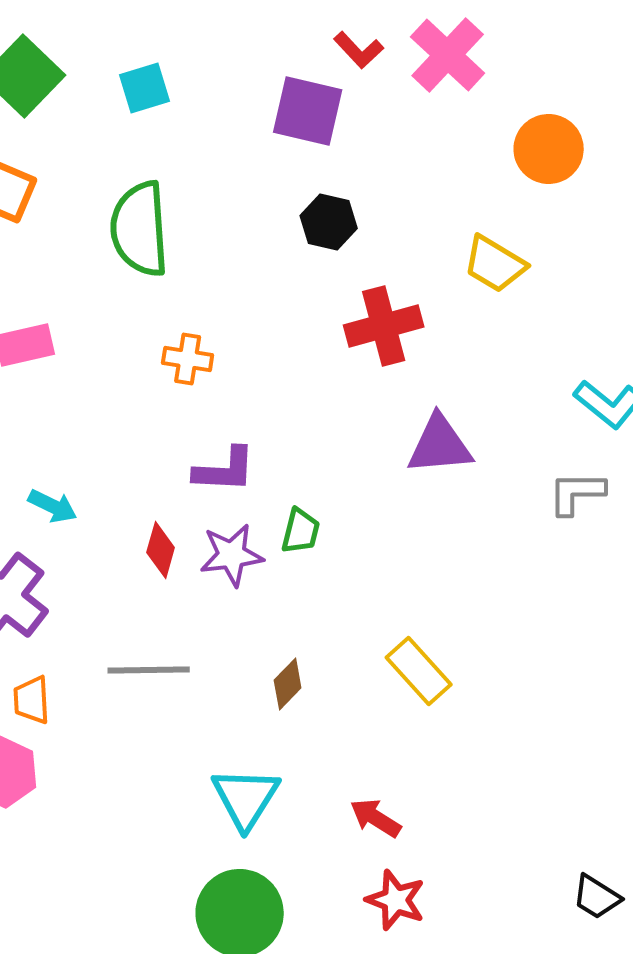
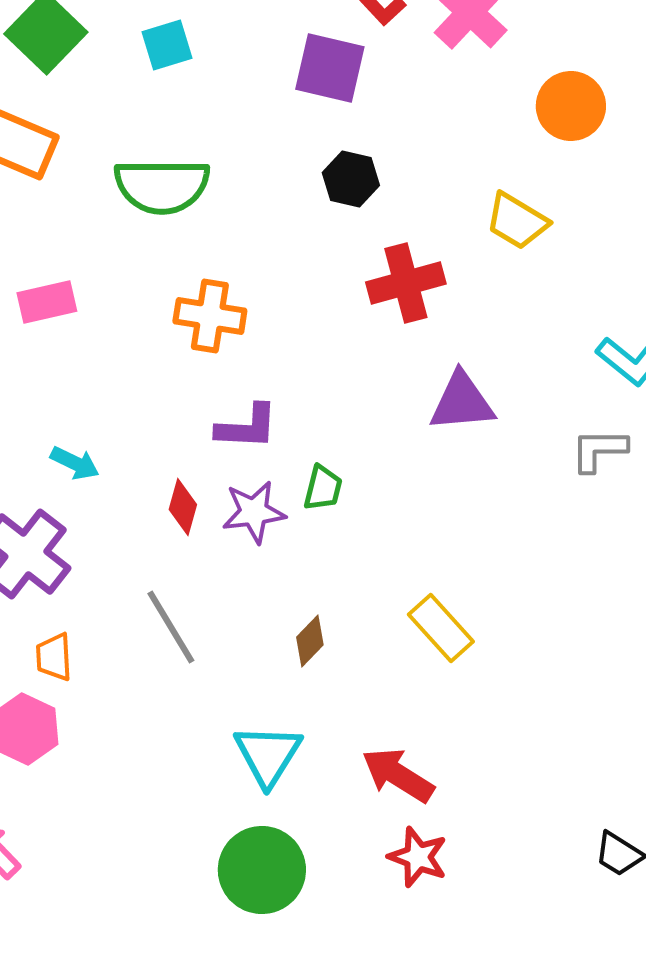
green semicircle: (140, 229) -> (162, 186), turned -86
orange cross: (188, 359) -> (210, 316), size x1.4
gray line: (149, 670) -> (171, 627), turned 60
red arrow: (376, 818) -> (398, 775), size x1.4

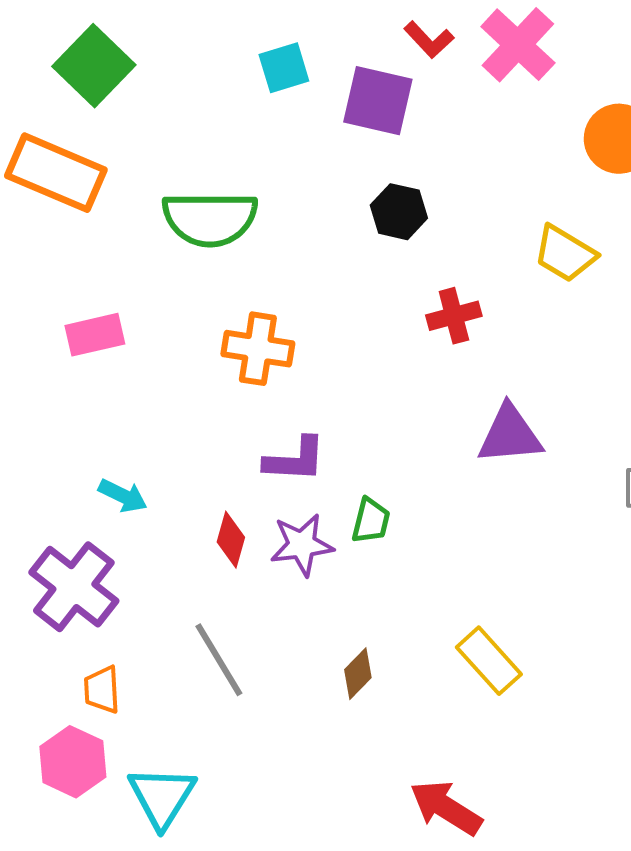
cyan square: (167, 45) -> (284, 68), moved
red cross: (406, 283) -> (454, 316), size x0.7
cyan triangle: (268, 755) -> (162, 797), moved

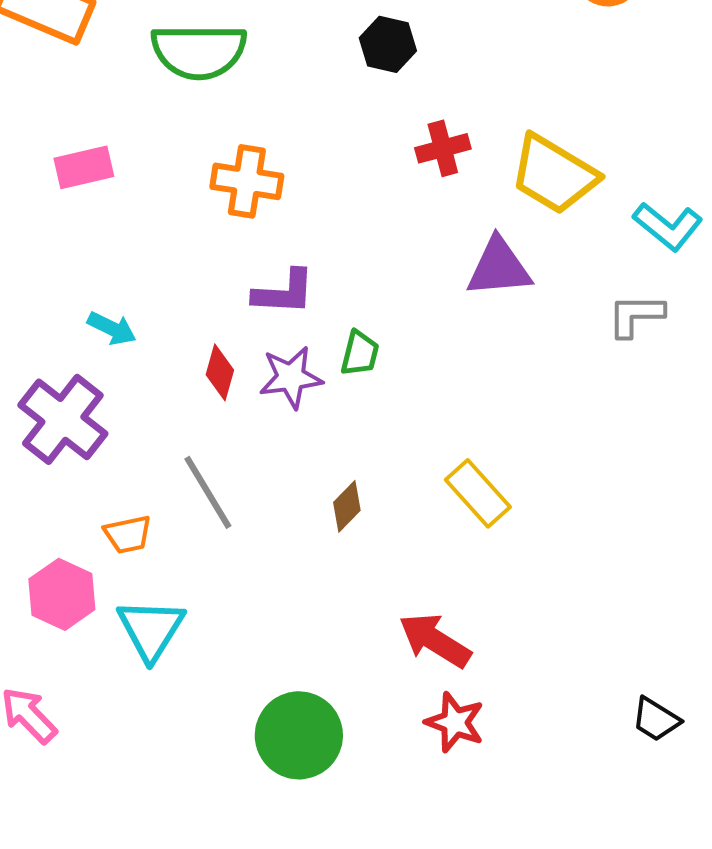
yellow trapezoid: (565, 254) -> (554, 174), moved, size x1.4
orange trapezoid: (102, 690) -> (128, 534), moved, turned -99

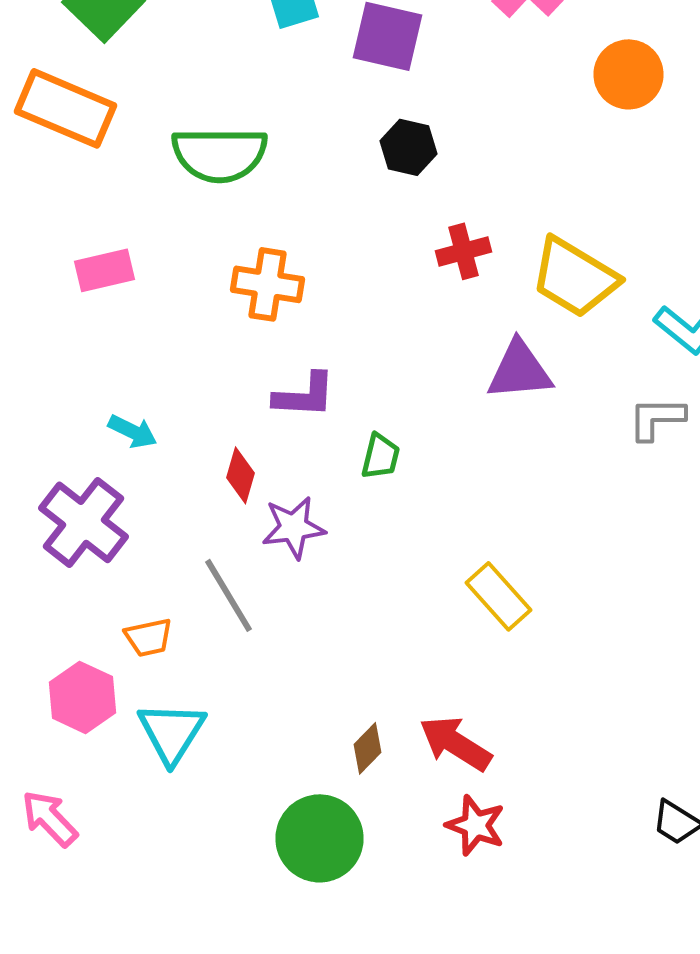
purple star: (291, 377) -> (294, 527), moved
brown diamond: (347, 506) -> (368, 748), moved

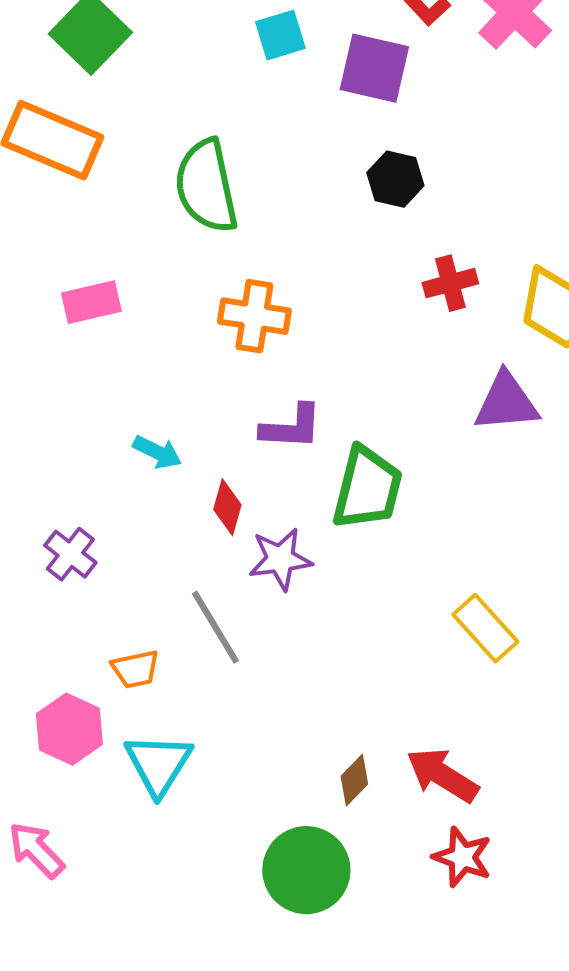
green semicircle: (220, 154) -> (206, 186), turned 78
cyan arrow: (132, 431) -> (157, 452), moved
green trapezoid: (380, 456) -> (367, 488), size x1.8
purple cross: (84, 522) -> (70, 554), size x0.6

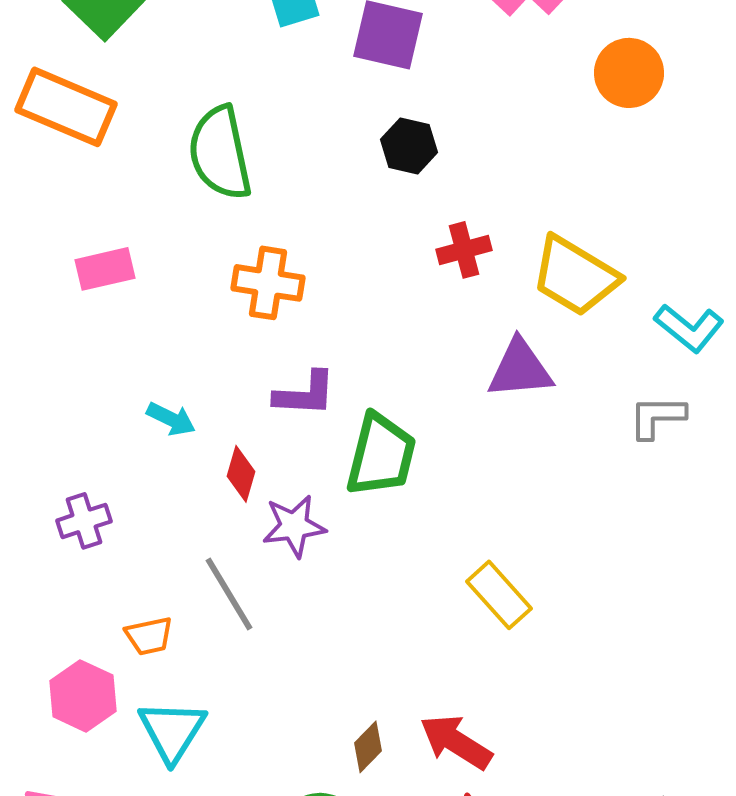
purple cross: (70, 554) -> (84, 521), turned 34

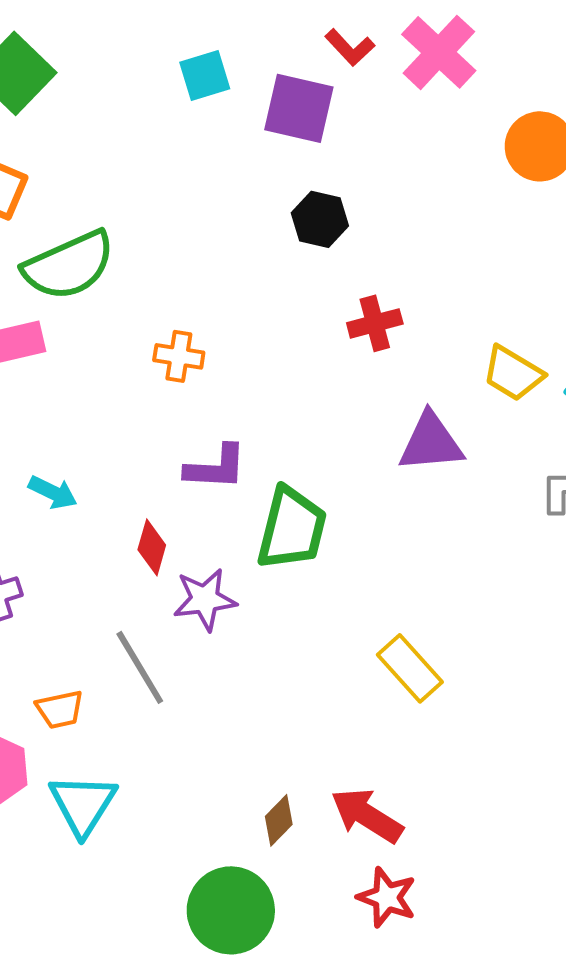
green semicircle: (220, 153) -> (69, 265), moved, turned -102
yellow trapezoid: (575, 276) -> (513, 373), moved, size x0.7
orange cross: (268, 283) -> (179, 356), size x0.7
cyan arrow: (171, 419) -> (53, 492), moved

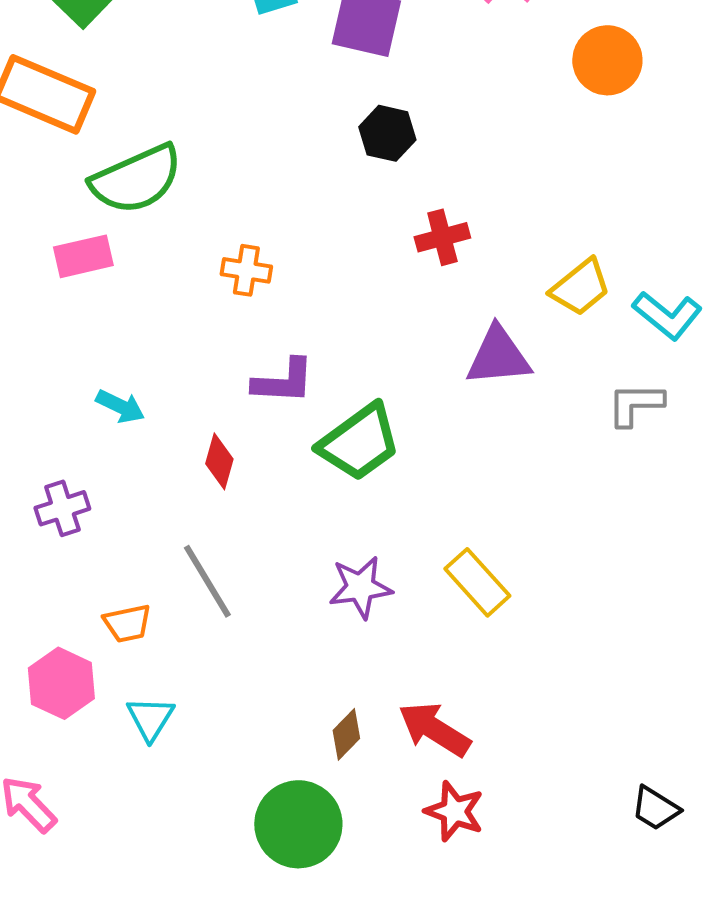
yellow trapezoid: (513, 373) -> (580, 287), turned -70
green trapezoid: (292, 528) -> (359, 442), turned 40
purple star: (205, 599) -> (360, 587), moved
cyan triangle: (83, 804) -> (150, 718), size x0.7

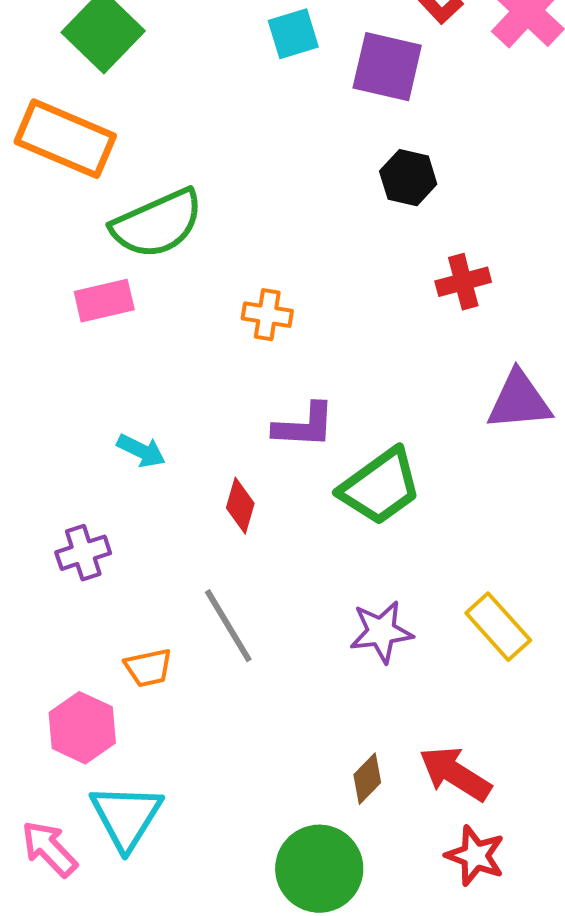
cyan triangle: (150, 718) -> (126, 817), moved, size x1.5

